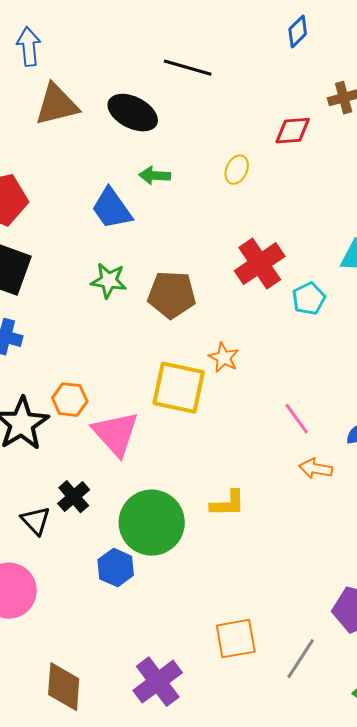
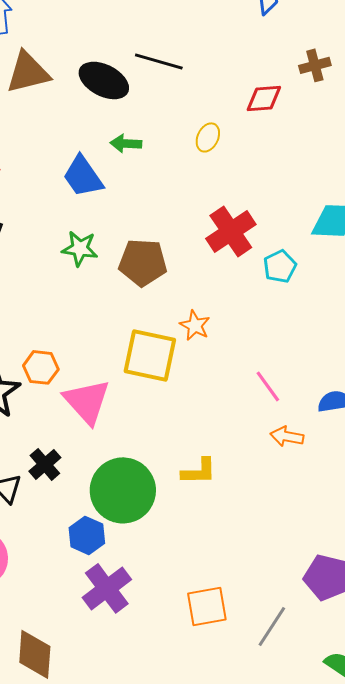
black line: (188, 68) -> (159, 61), moved
purple cross: (158, 682) -> (107, 588), moved

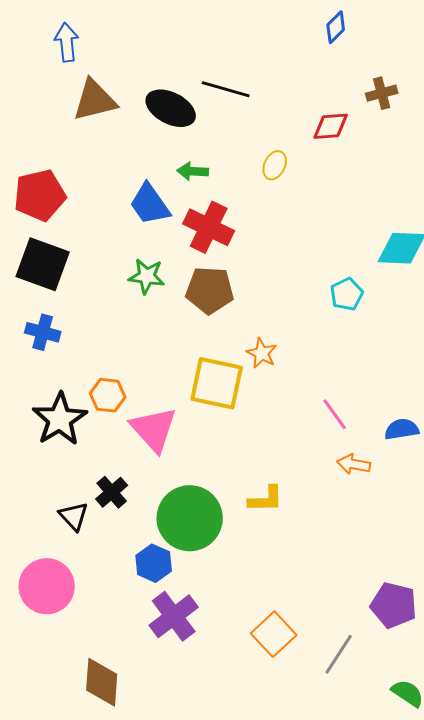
red cross: (231, 231) -> (209, 227), moved, turned -30
orange square: (207, 606) -> (274, 634), turned -33

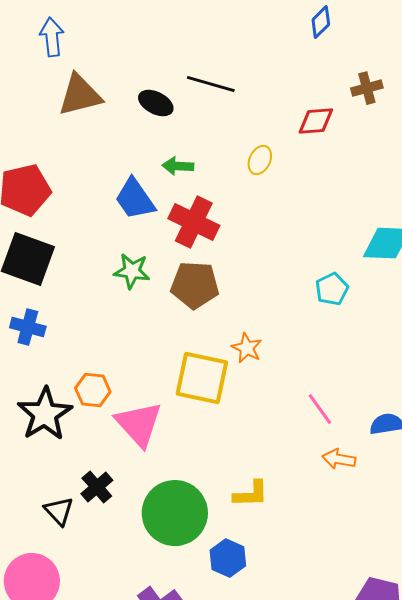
black ellipse: (171, 108) -> (156, 103), size x0.7
blue hexagon: (154, 563) -> (228, 558), moved

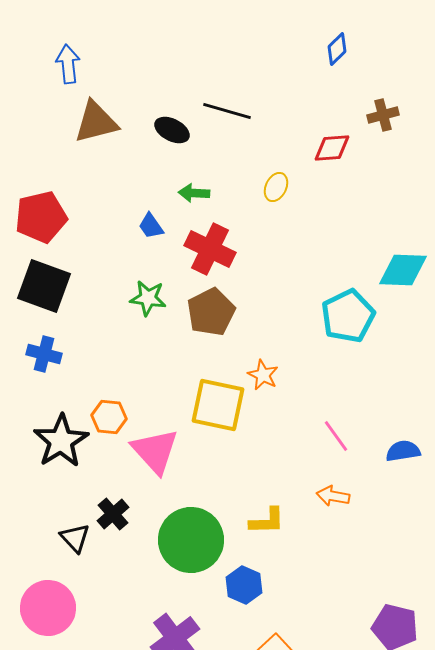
blue trapezoid: (135, 199) -> (151, 226), size x0.6
brown pentagon: (195, 285) -> (211, 312), turned -30
cyan pentagon: (332, 289) -> (348, 316), size x1.6
orange arrow: (339, 459) -> (333, 496), moved

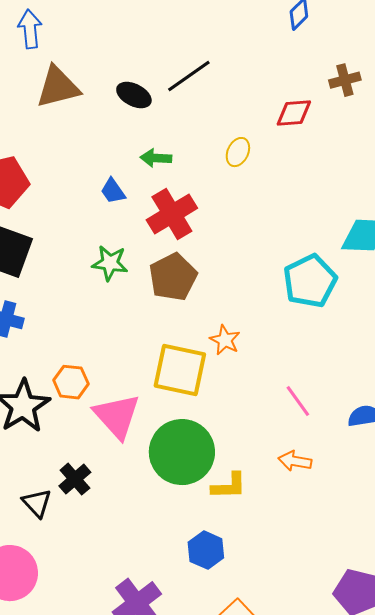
black line: (227, 111) -> (189, 76), turned -51
red cross: (210, 249) -> (172, 214), turned 33
green circle: (191, 540) -> (182, 452), moved

